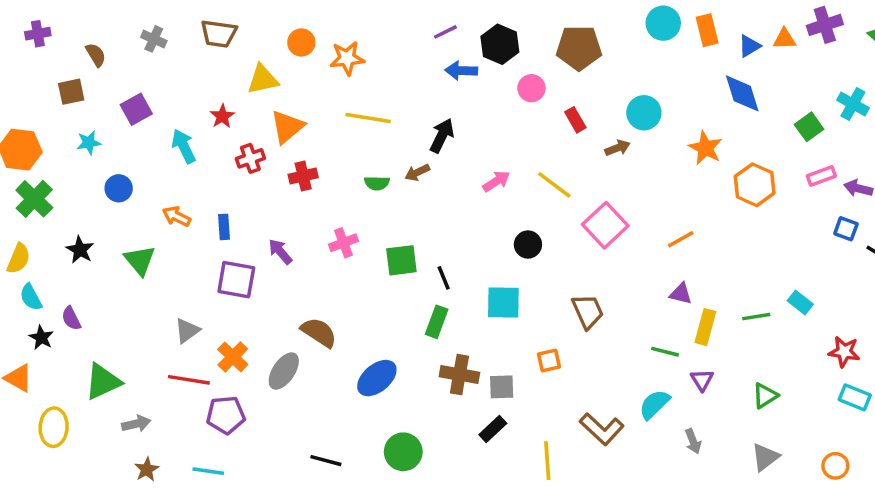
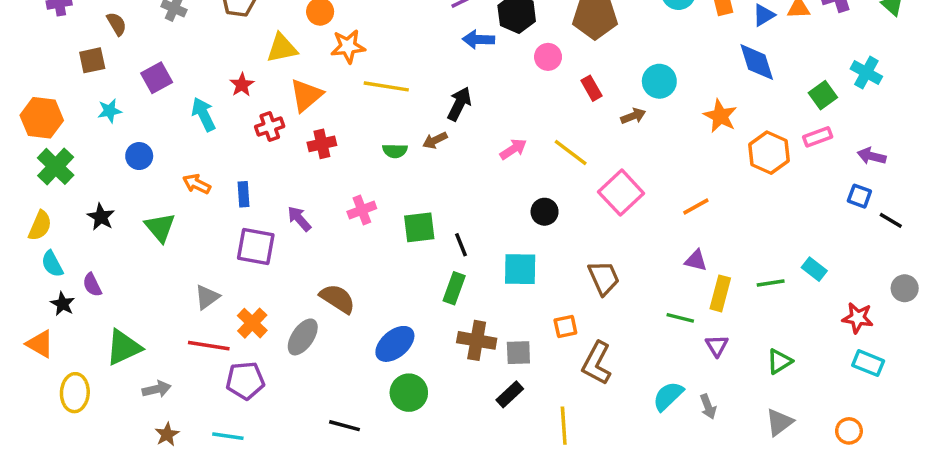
orange star: (347, 58) -> (348, 46), moved
pink rectangle: (821, 176) -> (818, 137), moved
cyan semicircle: (654, 404) -> (668, 396), moved
brown L-shape: (602, 429) -> (597, 363), moved, turned 75
green circle: (403, 452) -> (409, 393), moved

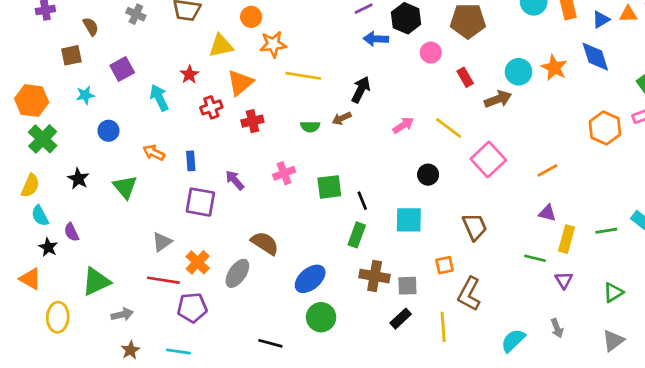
brown arrow: (633, 116) -> (498, 99), size x1.4
orange star: (720, 116) -> (554, 68), moved
cyan semicircle: (668, 396) -> (513, 341), moved
yellow line: (564, 426) -> (443, 327), moved

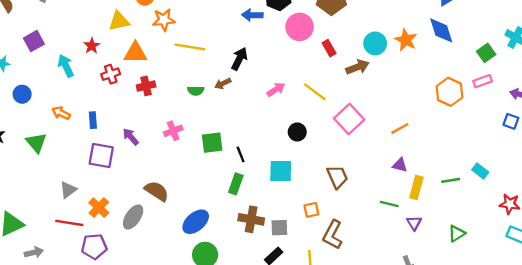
pink circle: (431, 53) -> (300, 27), size x1.5
orange triangle: (240, 83) -> (135, 53), turned 40

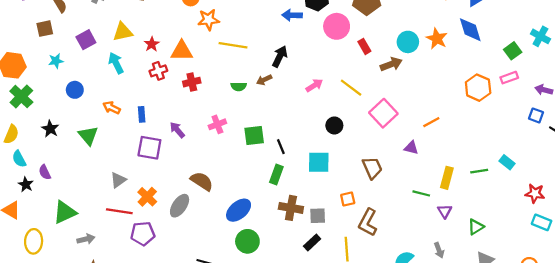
yellow triangle: (119, 21) -> (123, 32), moved
red star: (92, 46) -> (152, 44), moved
purple triangle: (400, 165) -> (411, 148), moved
green triangle: (457, 234) -> (476, 227), moved

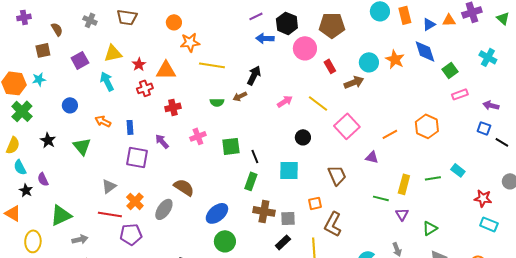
green square: (513, 51) -> (450, 70), moved
cyan star: (56, 61) -> (39, 79), moved
red cross: (192, 82) -> (173, 107), moved
orange hexagon: (478, 88) -> (427, 126), moved

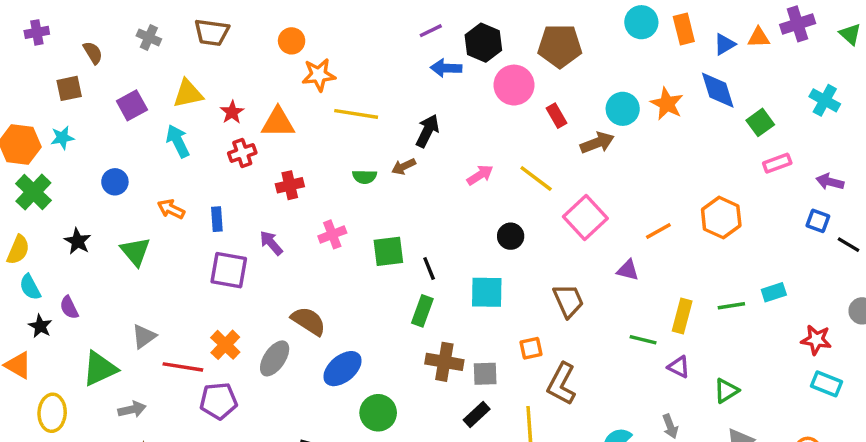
cyan rectangle: (458, 170) -> (774, 292), turned -56
gray triangle: (109, 186) -> (144, 336), moved
blue ellipse: (217, 213) -> (342, 369), moved
purple triangle: (402, 214) -> (679, 367), turned -32

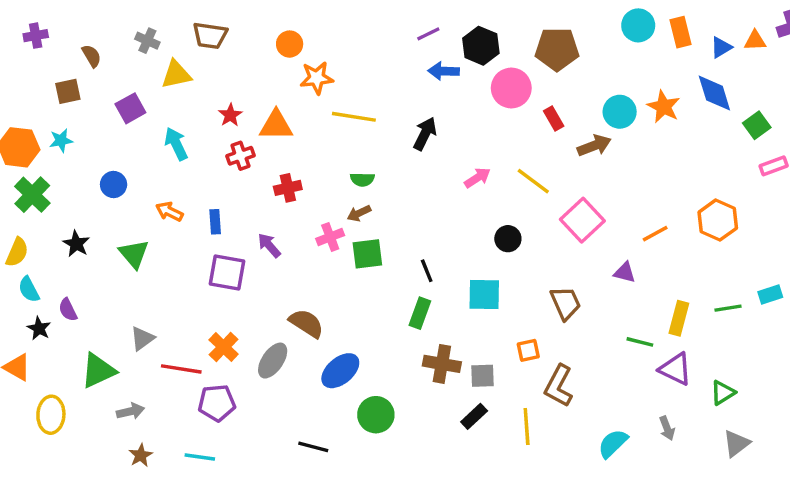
yellow triangle: (188, 94) -> (176, 74), moved
brown arrow: (404, 167) -> (359, 213), moved
green square: (388, 251) -> (367, 254), moved
purple triangle: (679, 367) -> (675, 369), size x1.5

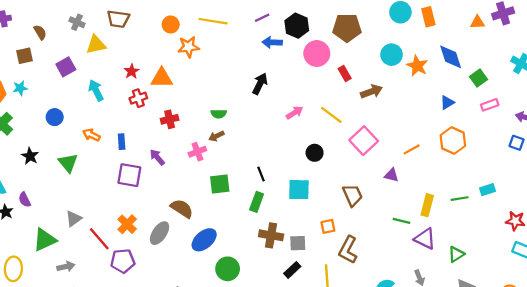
blue triangle: (721, 47) -> (447, 103), moved
cyan circle: (620, 112) -> (392, 55), moved
yellow line: (354, 117) -> (213, 21), moved
green square: (367, 254) -> (220, 184), moved
red line: (181, 369) -> (99, 239), turned 40

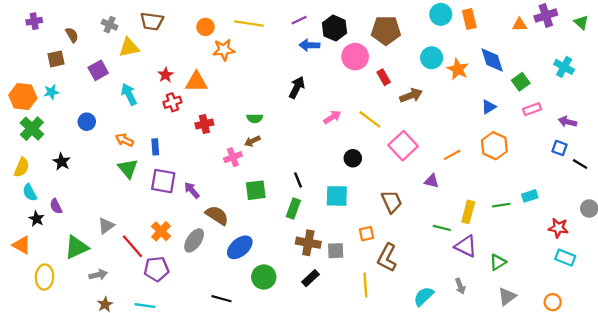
purple arrow: (157, 157) -> (192, 190), moved
green triangle: (68, 163) -> (128, 169), moved
black rectangle: (292, 270) -> (311, 278), moved

